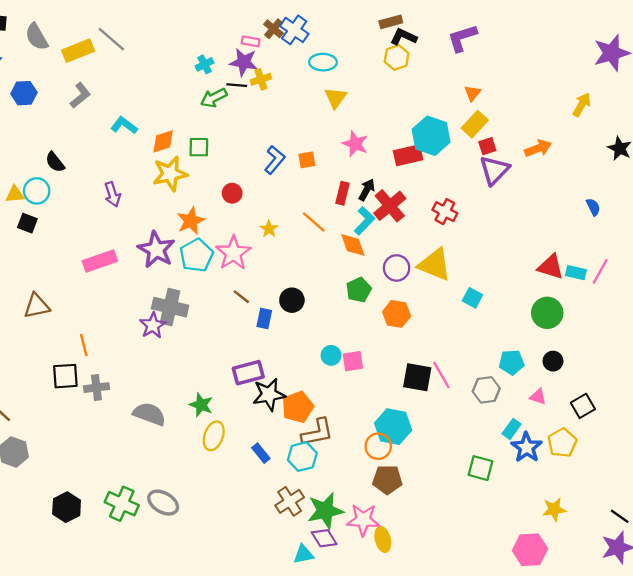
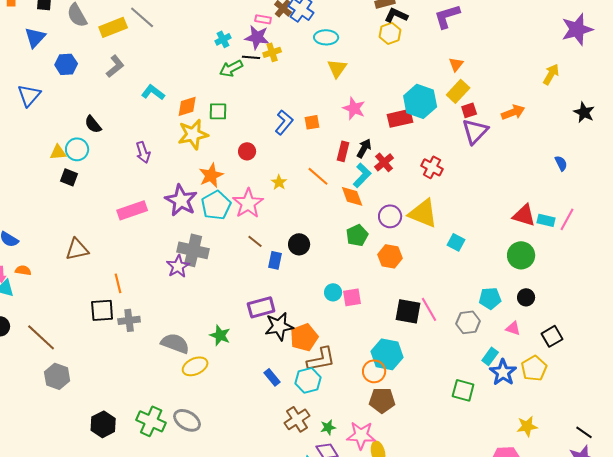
red cross: (390, 206) -> (384, 162), size x0.7
yellow ellipse: (214, 436) -> (195, 366), moved, turned 45
green star: (325, 511) -> (328, 427), size x0.5

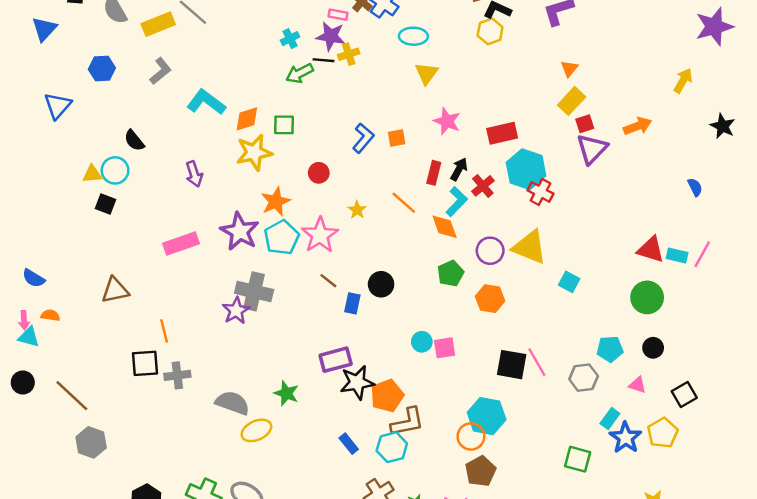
blue triangle: (35, 37) -> (44, 29), moved
cyan L-shape: (153, 92) -> (206, 102), size x1.4
cyan hexagon: (420, 101) -> (526, 169), moved
brown pentagon: (382, 400) -> (481, 471), turned -30

